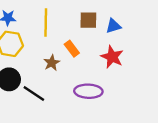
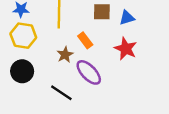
purple ellipse: (88, 91) -> (89, 72), moved, turned 44
black line: (34, 94) -> (61, 93), moved

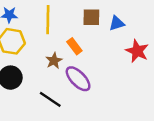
red star: (126, 49) -> (137, 51), moved

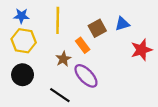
brown square: (91, 17) -> (97, 28), moved, turned -30
red star: (137, 51) -> (142, 50), turned 30

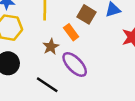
brown square: (97, 28) -> (87, 14), turned -30

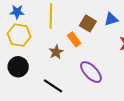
purple ellipse: (75, 64) -> (91, 72), moved

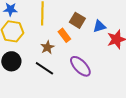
blue triangle: (111, 19) -> (99, 26), moved
black line: (53, 86) -> (44, 68), moved

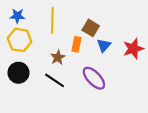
blue triangle: (99, 26) -> (104, 45), moved, turned -32
orange rectangle: (64, 35) -> (76, 44), turned 48

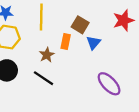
red star: (133, 49) -> (123, 20), moved
purple ellipse: (94, 78) -> (109, 84), moved

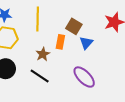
purple ellipse: (109, 84) -> (84, 77), moved

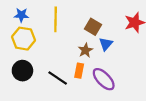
orange rectangle: (60, 42) -> (79, 71), moved
brown star: (43, 54) -> (85, 50), moved

